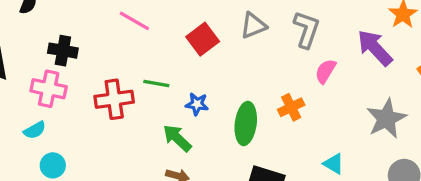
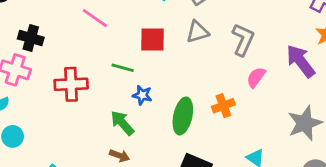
red square: (203, 39) -> (152, 40), turned 32
green line: (156, 83) -> (123, 68), moved

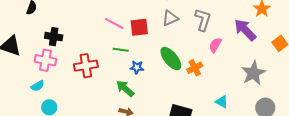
pink line: (95, 18) -> (114, 23), moved
green ellipse: (183, 116) -> (171, 59), moved, turned -45

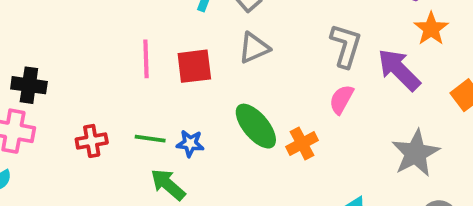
gray L-shape: (203, 20) -> (346, 46), moved
pink line: (114, 23) -> (146, 59), turned 60
green line: (121, 50) -> (150, 139), moved
red cross: (86, 66) -> (92, 141), size x0.7

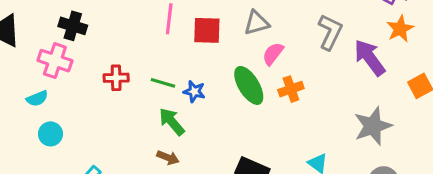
pink semicircle: (341, 99) -> (273, 54), moved
orange cross: (302, 143) -> (291, 89), moved

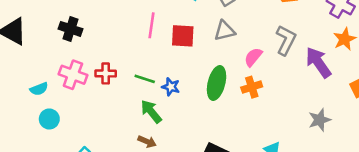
pink semicircle: (273, 54) -> (253, 57), moved
pink cross: (55, 61) -> (73, 75), moved
green ellipse: (249, 85) -> (217, 83), turned 44
gray star: (373, 126) -> (320, 120), size x0.7

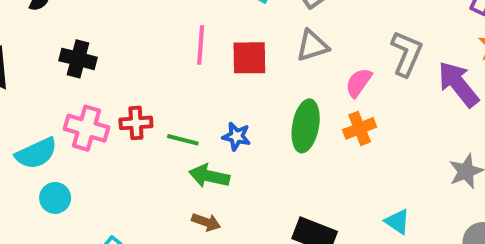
green line: (145, 79) -> (183, 140), moved
cyan semicircle: (39, 89) -> (36, 153), size x1.5
green arrow: (151, 112) -> (209, 176), turned -35

